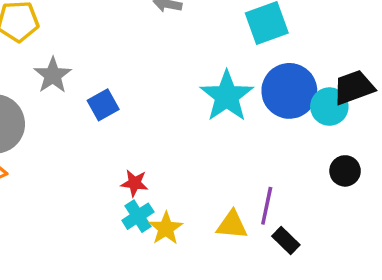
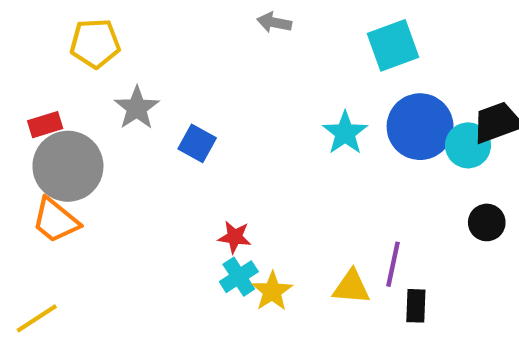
cyan star: (227, 96) -> (345, 133), size x0.7
blue square: (103, 105) -> (197, 143), turned -32
black rectangle: (286, 241) -> (416, 306), turned 48

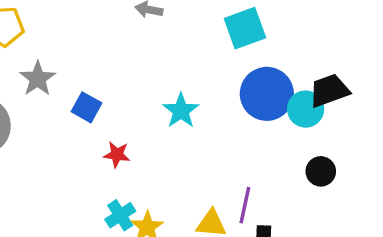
cyan star: (345, 133) -> (181, 111), moved
red star: (235, 237) -> (117, 155), moved

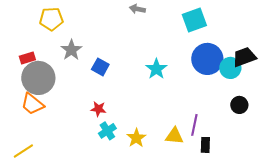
red star: (117, 155) -> (98, 109), moved
cyan cross: (120, 215) -> (107, 131), moved

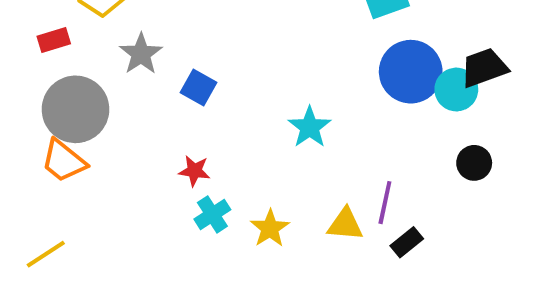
red rectangle: (27, 58) -> (54, 40), moved
cyan star: (156, 69) -> (310, 127), moved
black rectangle: (205, 145) -> (407, 242), turned 49

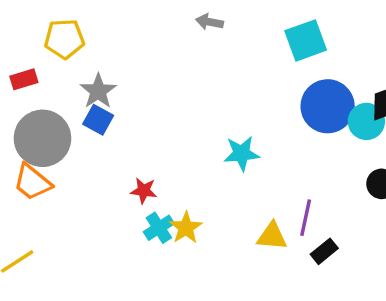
blue square: (198, 88) -> (98, 120), moved
cyan star: (310, 127) -> (242, 154), turned 30
yellow star: (270, 228) -> (186, 228), moved

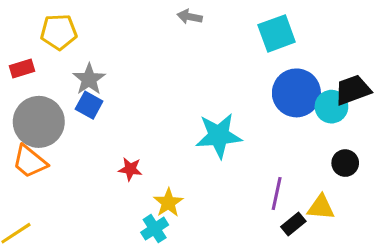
cyan star: (242, 154) -> (219, 136), size x1.4
cyan cross: (159, 228) -> (155, 229), moved
yellow triangle: (272, 236) -> (321, 207), moved

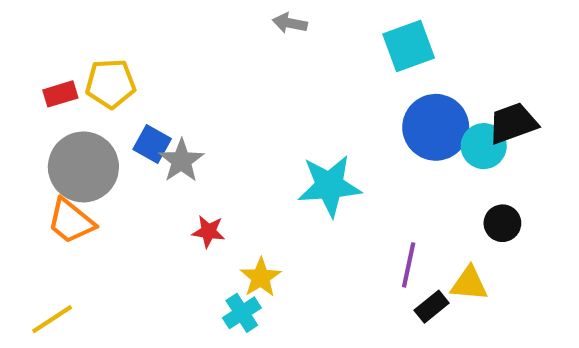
yellow pentagon: (59, 32) -> (110, 84), moved
gray star: (89, 79) -> (181, 161), moved

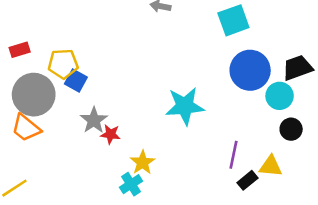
yellow pentagon: (110, 84) -> (63, 64), moved
cyan circle: (484, 146) -> (280, 96), moved
gray star: (181, 161) -> (94, 120), moved

